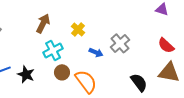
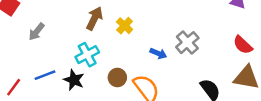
yellow cross: (78, 29) -> (125, 26), moved
cyan cross: (53, 50) -> (87, 55), moved

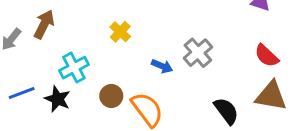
brown arrow: (94, 18) -> (44, 24), moved

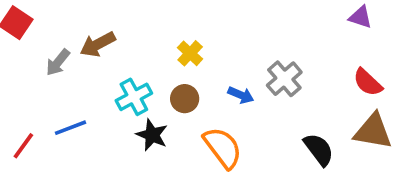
brown arrow: (44, 24) -> (98, 44), turned -144
brown circle: (111, 96) -> (185, 99), moved
black star: (58, 99) -> (152, 135), moved

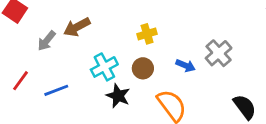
yellow cross: (190, 53) -> (147, 34), turned 30
red line: (23, 146) -> (20, 81), moved

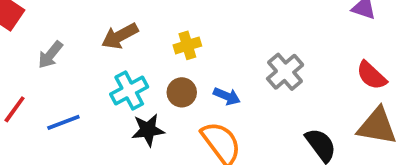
brown arrow: (77, 27) -> (120, 36), moved
blue arrow: (186, 66) -> (227, 96), moved
black star: (118, 96) -> (148, 130), turned -30

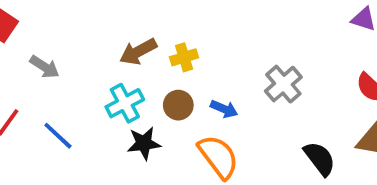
brown arrow: (120, 36) -> (138, 52), moved
gray arrow: (50, 55) -> (45, 67), turned -96
blue line: (63, 122) -> (58, 136), turned 64

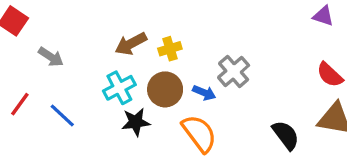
gray cross: (283, 84) -> (234, 71), moved
brown circle: (178, 105) -> (165, 89), size x1.4

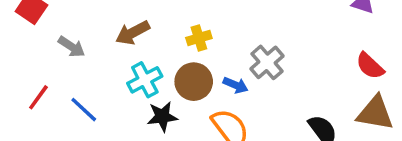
brown arrow: (131, 44) -> (133, 33), moved

